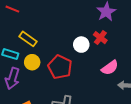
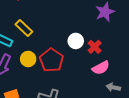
red cross: (100, 38) -> (95, 47), moved
yellow circle: (32, 62) -> (28, 59), moved

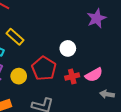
red cross: (95, 47) -> (72, 76), moved, turned 32
yellow circle: (28, 59) -> (19, 76), moved

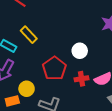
yellow circle: (19, 76) -> (27, 89), moved

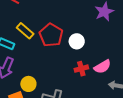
red pentagon: (54, 68) -> (51, 35), moved

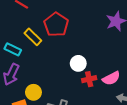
red pentagon: (51, 35) -> (56, 25), moved
white circle: (77, 41) -> (78, 63), moved

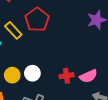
white circle: (78, 63) -> (32, 73), moved
yellow circle: (33, 92) -> (12, 75), moved

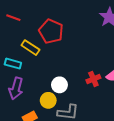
yellow circle: (12, 75) -> (48, 100), moved

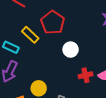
white circle: (59, 85) -> (71, 50), moved

